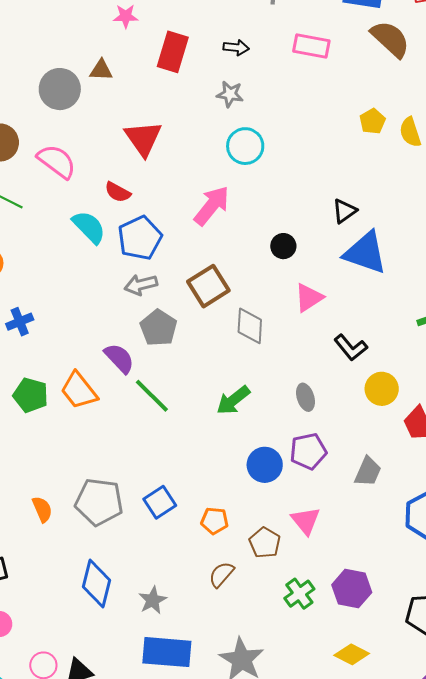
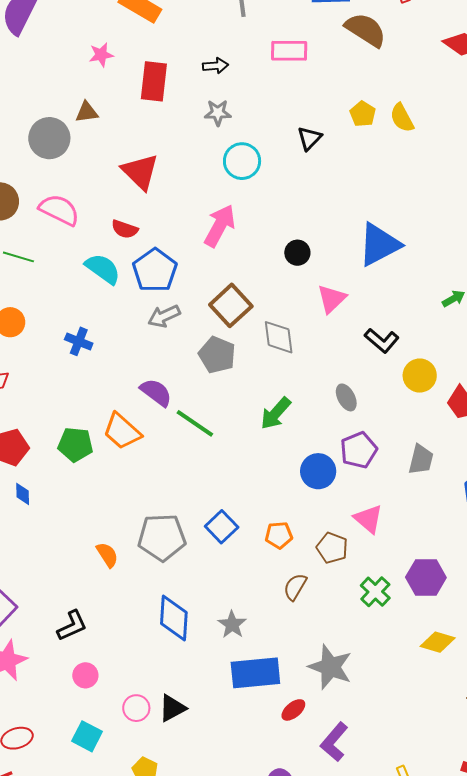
black triangle: (344, 211) -> (309, 138), moved
blue triangle: (365, 253) -> (379, 245), turned -36
blue cross: (20, 322) -> (79, 341), moved, turned -36
gray pentagon: (158, 328) -> (217, 355), moved

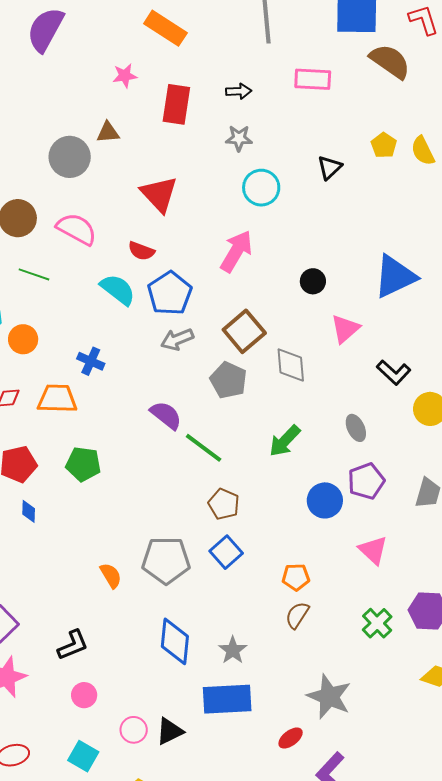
orange trapezoid: (122, 431) -> (57, 399), moved, turned 138
orange pentagon: (279, 535) -> (296, 577), moved
brown pentagon: (332, 548) -> (224, 504), moved
blue rectangle: (255, 673) -> (227, 699), moved

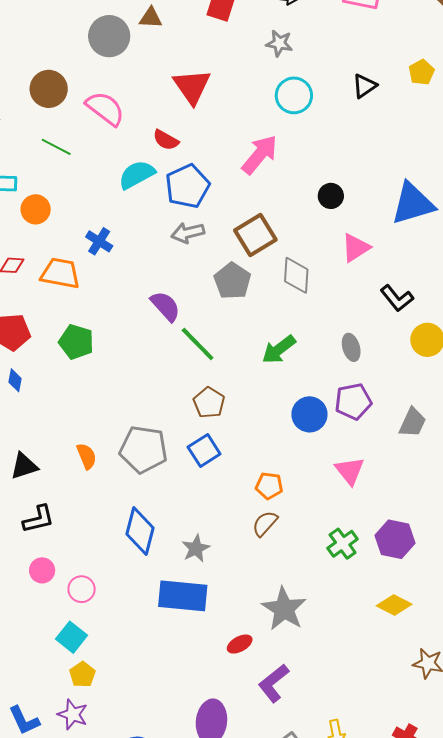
cyan semicircle: (118, 290) -> (137, 175), turned -75
pink circle: (134, 730) -> (82, 589), moved
black triangle: (170, 731) -> (24, 466), moved
cyan square: (83, 756) -> (71, 637), moved

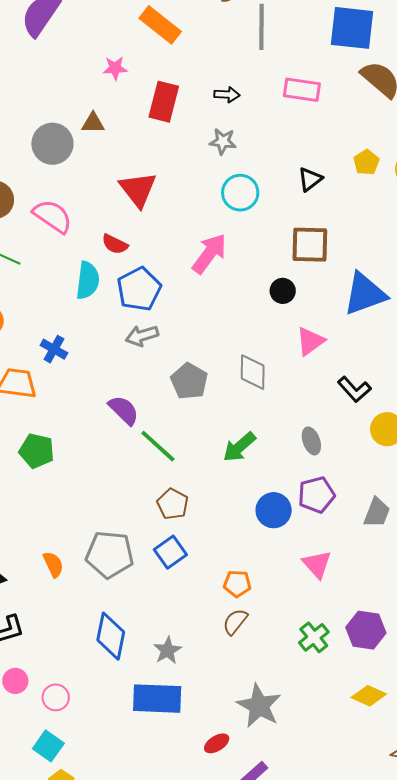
cyan semicircle: (137, 175) -> (88, 280), turned 129
brown square: (255, 235) -> (310, 245), moved, turned 36

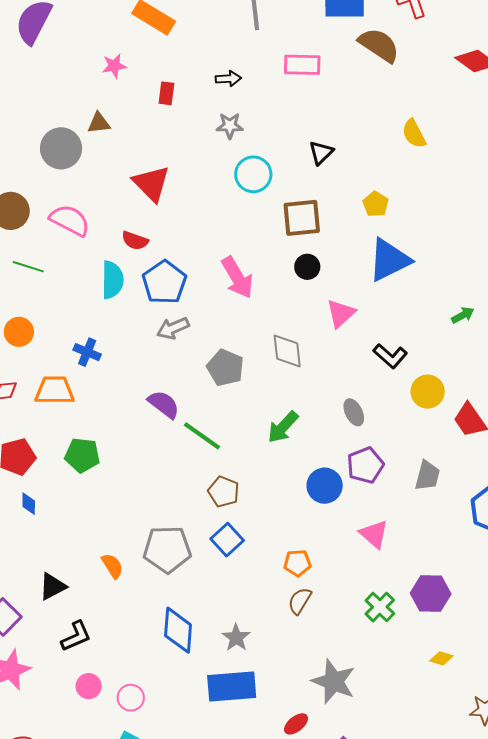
red rectangle: (164, 102) -> (166, 93), size x0.6
yellow pentagon: (366, 162) -> (376, 204), moved
brown square: (310, 245) -> (302, 218), moved
pink arrow: (209, 254) -> (237, 278), moved, turned 120
yellow diamond: (369, 696) -> (441, 658), size x0.7

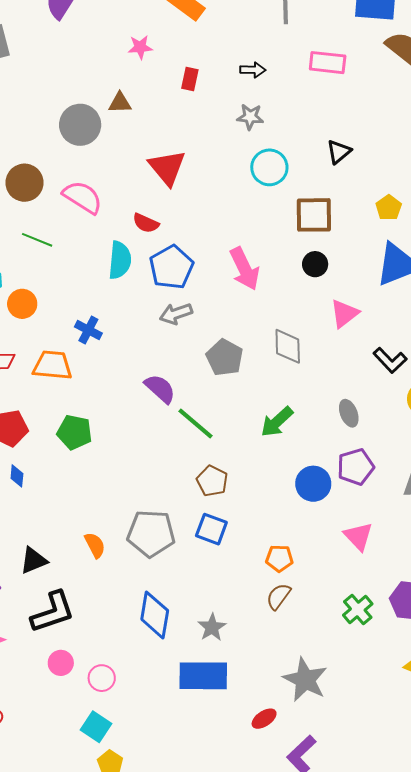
blue square: (227, 540) -> (211, 529), turned -32
black L-shape: (76, 636) -> (53, 612), size x1.4

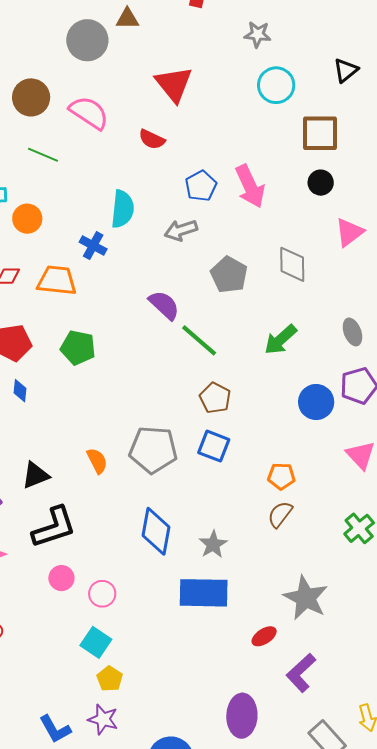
cyan semicircle: (120, 260) -> (123, 209), moved
blue pentagon: (171, 267) -> (201, 186), moved, size x0.7

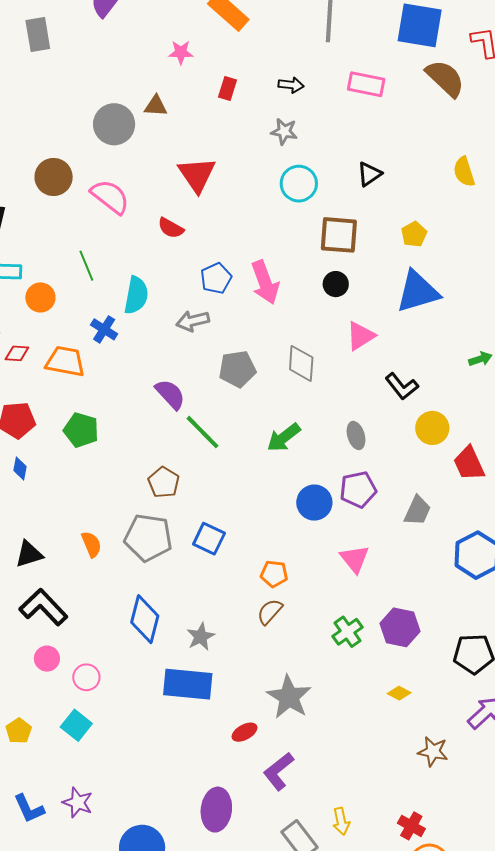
green line: (43, 155) -> (86, 266), moved, turned 40
gray pentagon: (229, 275) -> (237, 369), turned 30
brown pentagon: (215, 398) -> (164, 482), moved
black L-shape: (54, 527) -> (43, 607), turned -120
yellow pentagon: (110, 679) -> (19, 731), moved

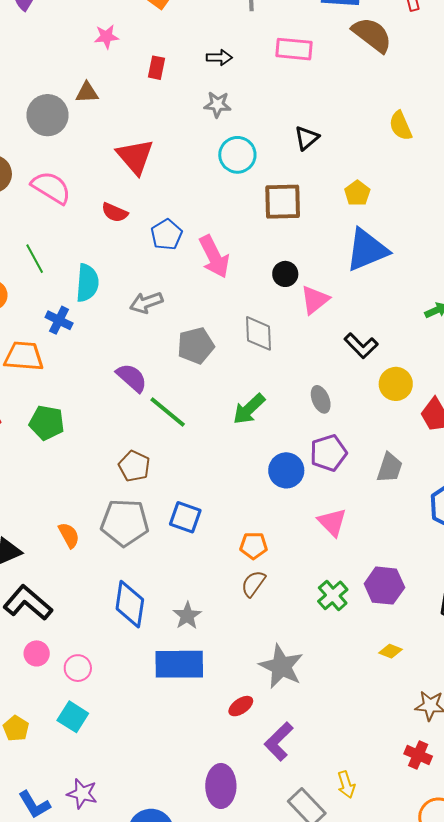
blue pentagon: (216, 278) -> (166, 235), moved
black circle: (336, 284) -> (285, 274), moved
red cross: (411, 826) -> (418, 755), moved

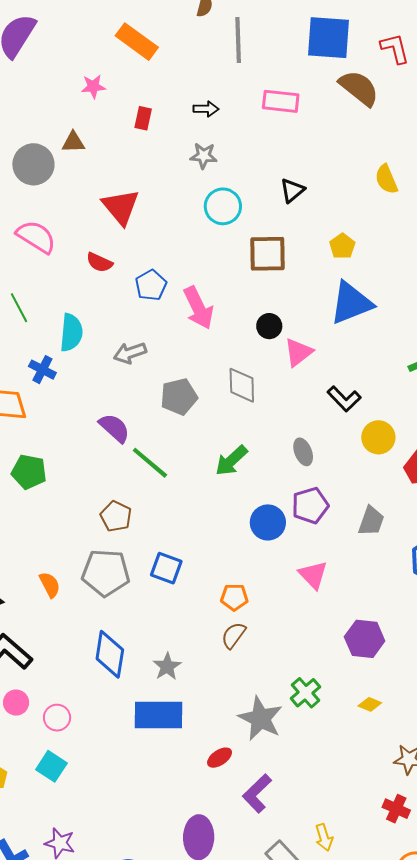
green cross: (333, 595) -> (306, 693), moved

